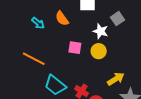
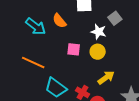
cyan arrow: (38, 23) -> (36, 27), size x1.5
yellow arrow: (116, 79) -> (106, 78), moved

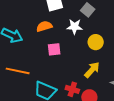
orange semicircle: (59, 21) -> (44, 26), moved, turned 126
yellow circle: (98, 52) -> (96, 42), moved

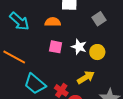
white star: (75, 27) -> (79, 47), moved

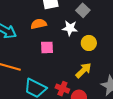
white star: (79, 47) -> (70, 28), moved

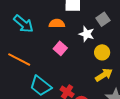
pink square: (47, 47) -> (60, 48), turned 32
yellow arrow: (83, 70) -> (104, 75), moved

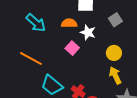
white star: (87, 34) -> (88, 32), moved
yellow arrow: (104, 75) -> (115, 75), turned -84

